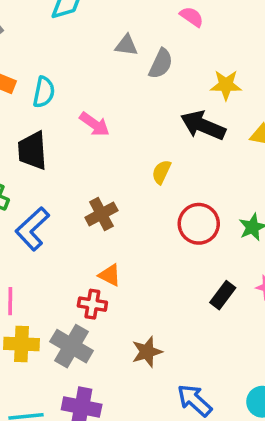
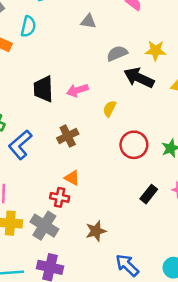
gray semicircle: (161, 64) -> (117, 53), moved, turned -140
cyan semicircle: (44, 92) -> (28, 26), moved
pink arrow: (94, 124) -> (77, 90), moved, turned 125
black trapezoid: (32, 151) -> (43, 89), moved

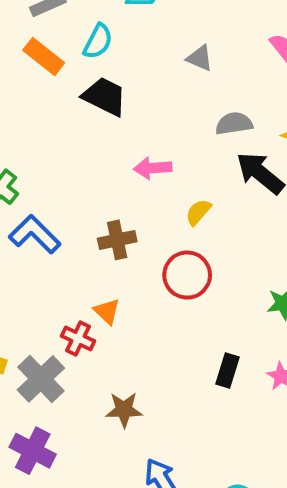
black trapezoid: (43, 89) -> (105, 97), moved, turned 104
blue L-shape: (20, 145) -> (35, 234), turned 72
red circle: (134, 145) -> (187, 275), moved
black rectangle: (149, 194) -> (228, 370), turned -36

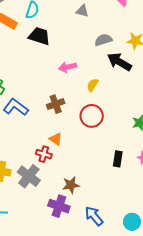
purple cross: (33, 451) -> (59, 206), moved

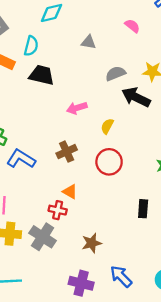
purple cross: (59, 206) -> (81, 283), moved

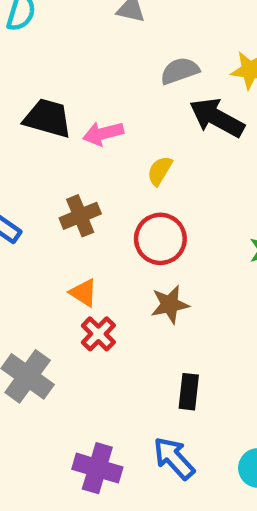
black trapezoid: (42, 75) -> (48, 118), moved
black rectangle: (143, 209) -> (189, 392), moved
red cross: (58, 210) -> (98, 334), moved, turned 30
brown star: (92, 243) -> (170, 304), moved

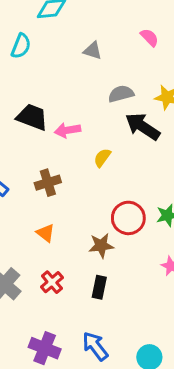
red circle: (160, 239) -> (128, 218), moved
red cross: (98, 334) -> (52, 282), moved
black rectangle: (189, 392) -> (99, 287), moved

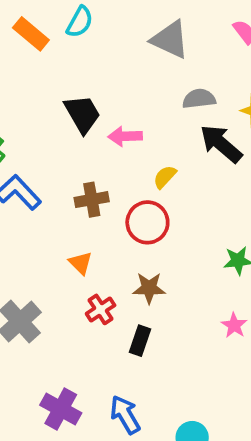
gray triangle: (93, 51) -> (170, 40), size x1.6
black trapezoid: (32, 117) -> (82, 114), turned 32
red circle: (128, 218) -> (147, 222), moved
red cross: (52, 282) -> (101, 309), moved

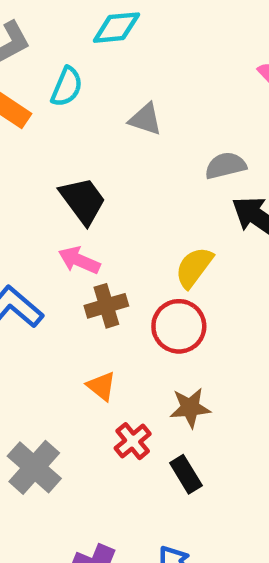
gray triangle: (170, 40) -> (145, 119), moved, size x0.7
pink arrow: (125, 136) -> (79, 260), moved, turned 32
yellow semicircle: (165, 177) -> (194, 267), size x1.4
black rectangle: (140, 341) -> (186, 474), turned -44

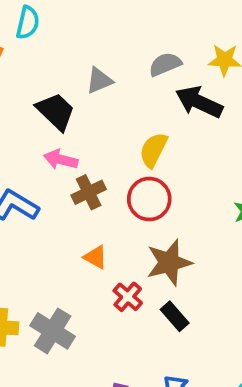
gray triangle: (145, 119) -> (99, 81), moved, turned -32
brown star: (190, 408) -> (169, 262), size x1.4

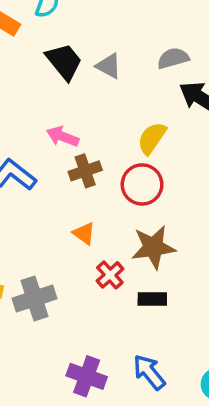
gray triangle: (99, 81) -> (109, 66), turned 44
black trapezoid: (56, 111) -> (64, 62), moved
black rectangle: (175, 316) -> (152, 299), turned -56
gray cross: (53, 331) -> (34, 298), turned 33

